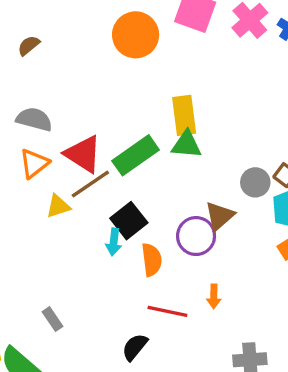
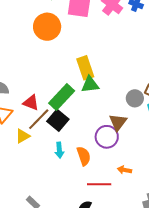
red triangle: (83, 154) -> (31, 103), size x0.7
black square: (129, 221) -> (58, 120), moved
orange arrow: (214, 296) -> (124, 170), turned 112

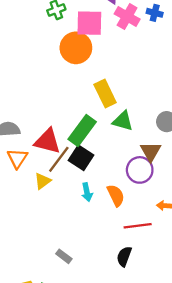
orange circle: (47, 27) -> (76, 48), moved
green triangle: (90, 85) -> (123, 121), moved, turned 30
red triangle: (31, 103) -> (47, 141), size x1.4

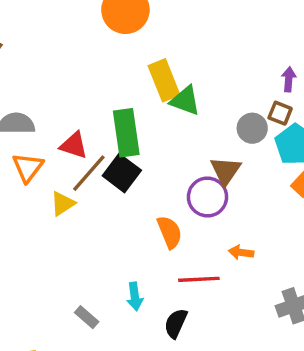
green triangle: (123, 121) -> (185, 101), moved
green rectangle: (82, 130) -> (126, 133), turned -48
red triangle: (47, 141) -> (74, 145), size x0.7
cyan arrow: (87, 192) -> (135, 296), moved

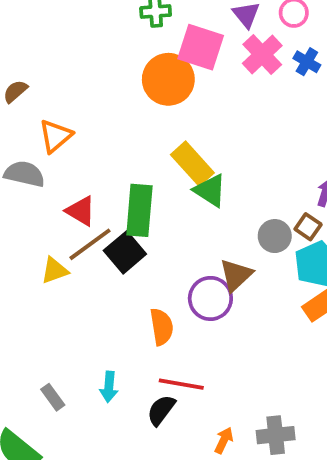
yellow rectangle: (164, 80) -> (192, 164), turned -33
orange triangle: (28, 167) -> (55, 136), moved
orange arrow: (241, 252) -> (224, 440), moved, turned 95
black semicircle: (176, 323) -> (161, 410), moved

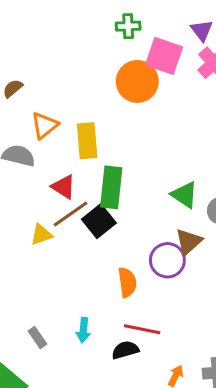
yellow rectangle: (192, 164) -> (87, 141), moved, turned 36
green triangle: (210, 190) -> (184, 195), moved
black semicircle: (161, 410) -> (125, 350), turned 36

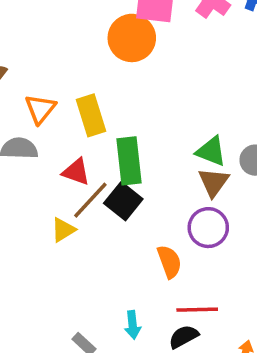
brown triangle: (189, 242) -> (213, 182), moved

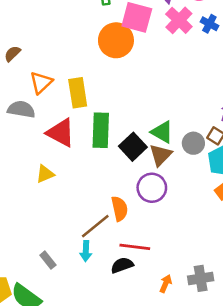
red triangle: (76, 172) -> (61, 133), size x1.4
brown line: (90, 200) -> (95, 226), moved
black square: (123, 201) -> (133, 147), moved

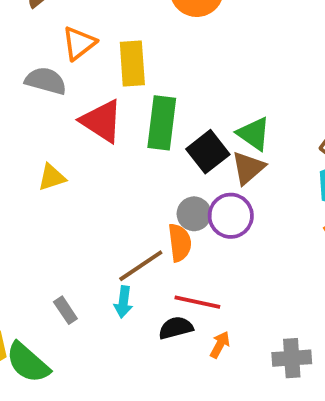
gray circle: (193, 143) -> (194, 214), moved
yellow triangle: (45, 174) -> (52, 177), moved
orange arrow: (166, 284) -> (220, 345), moved

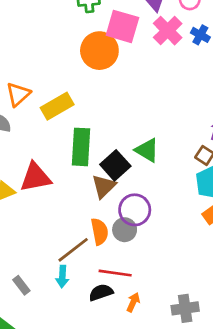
yellow rectangle: (132, 64) -> (57, 106), turned 68
red triangle: (102, 121) -> (35, 177), moved, turned -40
brown triangle: (248, 168) -> (104, 186), moved
gray circle: (194, 214) -> (125, 230), moved

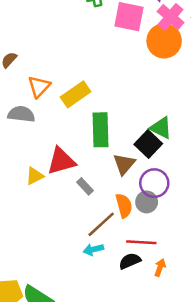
orange circle: (99, 51) -> (164, 41), moved
black square: (115, 165) -> (148, 144), moved
cyan arrow: (62, 276) -> (93, 249), turned 78
gray rectangle: (21, 285) -> (85, 186), moved

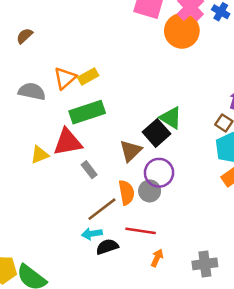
orange triangle: (39, 87) -> (65, 78), moved
yellow rectangle: (76, 94) -> (88, 77), size x0.7
green rectangle: (100, 130) -> (87, 112), moved, turned 68
black semicircle: (130, 261) -> (107, 247), moved

